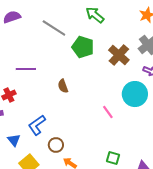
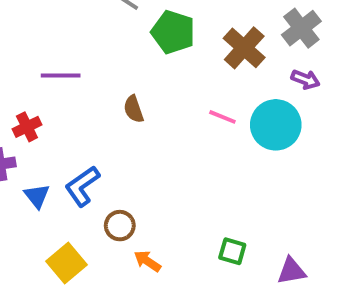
pink line: (108, 112) -> (222, 117), moved, turned -32
blue triangle: (14, 140) -> (37, 196), moved

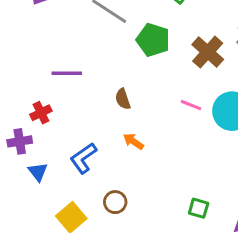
blue triangle: (37, 196) -> (38, 172), moved
brown circle: (120, 226) -> (115, 202), moved
orange arrow: (147, 261) -> (133, 141), moved

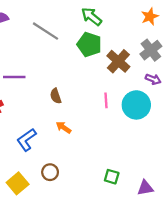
green pentagon: (153, 40) -> (89, 44), moved
pink line: (191, 105) -> (106, 100), turned 64

